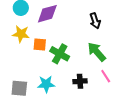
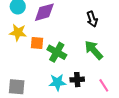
pink line: (106, 76) -> (104, 85), moved
cyan star: (46, 84) -> (57, 82), moved

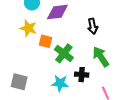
black arrow: (92, 19) -> (93, 26), moved
black cross: (77, 80) -> (82, 75), moved

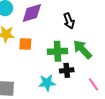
green cross: (64, 53) -> (57, 51), moved, turned -30

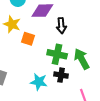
black arrow: (69, 21) -> (61, 26), moved

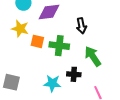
black arrow: (61, 26) -> (81, 26), moved
green cross: (57, 54) -> (59, 46), moved

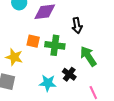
yellow star: (20, 29) -> (14, 57), moved
black cross: (74, 74) -> (69, 74), turned 32

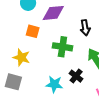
orange square: (33, 41) -> (33, 31), moved

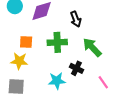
orange square: (33, 31) -> (26, 42), moved

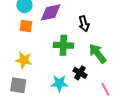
orange square: (26, 42) -> (26, 26), moved

